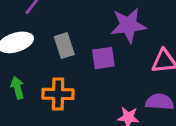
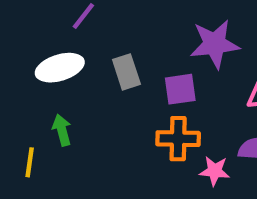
orange cross: (58, 94) -> (178, 139), moved

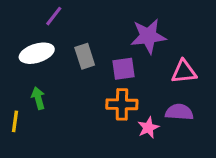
pink star: (215, 171) -> (148, 128), turned -30

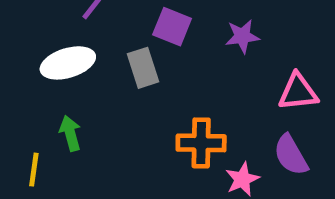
purple star: (148, 36) -> (242, 36), size x0.6
purple square: (123, 69) -> (172, 27), moved, turned 30
purple semicircle: (179, 112) -> (291, 155), turned -124

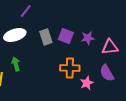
purple square: (172, 27) -> (66, 36), moved
purple star: (242, 36) -> (88, 38), moved

